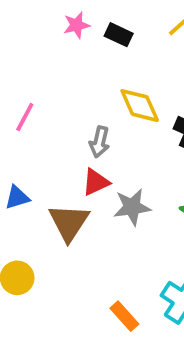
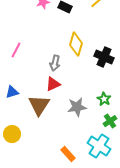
yellow diamond: (140, 106) -> (76, 44), turned 40
gray star: (132, 207) -> (77, 107), moved

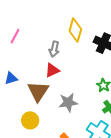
gray star: (77, 107) -> (68, 102), moved
yellow circle: (12, 134) -> (30, 120), moved

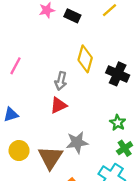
brown triangle: (38, 91) -> (50, 157), moved
yellow circle: (30, 120) -> (19, 151), moved

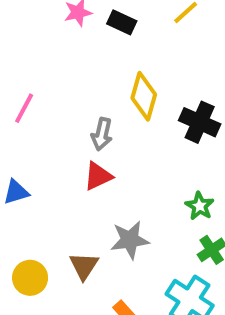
yellow circle: (19, 151) -> (30, 278), moved
brown triangle: (50, 157) -> (84, 266), size x0.7

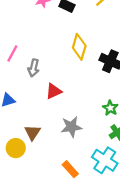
gray arrow: (102, 134) -> (34, 68), moved
brown triangle: (84, 266) -> (32, 132), moved

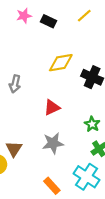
yellow diamond: (79, 47) -> (61, 63), turned 65
red triangle: (54, 91) -> (52, 107), moved

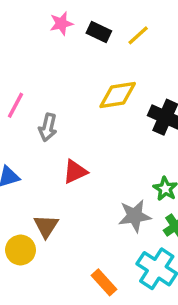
yellow line: (84, 16) -> (138, 35), moved
red triangle: (52, 107) -> (75, 172), moved
gray star: (53, 143) -> (135, 216), moved

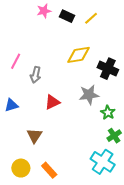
gray star: (135, 216) -> (89, 95), moved
yellow circle: (21, 250) -> (21, 168), moved
orange rectangle: (104, 282) -> (49, 170), moved

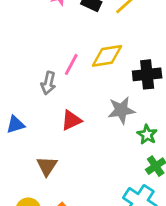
pink line: (16, 61) -> (71, 64), moved
black cross: (108, 69) -> (147, 74), turned -30

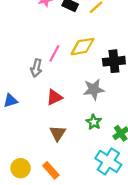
green star: (147, 135) -> (94, 122), moved
brown triangle: (47, 166) -> (58, 133), moved

